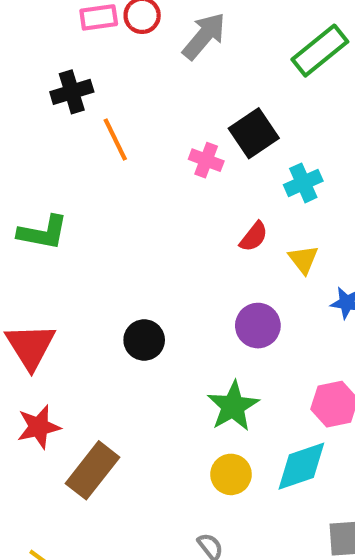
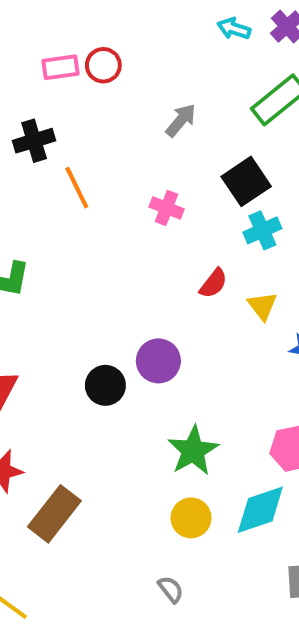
gray arrow: (204, 36) -> (181, 120), moved, size x0.7
black square: (254, 133) -> (246, 181), moved
purple circle: (258, 326) -> (158, 361), moved

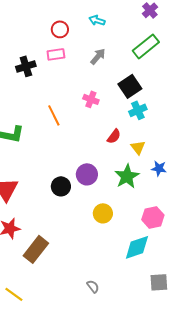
cyan arrow: (234, 29) -> (97, 20), moved
pink rectangle: (61, 67) -> (56, 54), moved
orange line: (77, 188) -> (54, 115), moved
green star: (193, 451) -> (127, 176), moved
yellow circle: (191, 518) -> (103, 213), moved

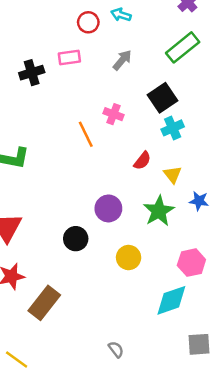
red circle: (60, 29) -> (88, 22), moved
orange line: (54, 115) -> (86, 134), moved
black circle: (61, 186) -> (76, 239), moved

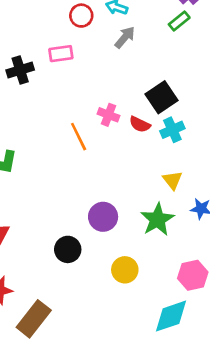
green rectangle: (183, 47) -> (179, 21), moved, size x0.6
gray arrow: (122, 60) -> (125, 37), moved
red semicircle: (142, 161) -> (140, 124), moved, turned 78

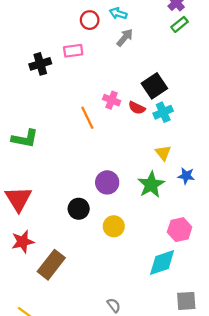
green rectangle: (179, 21) -> (180, 24), moved
yellow circle: (125, 270) -> (114, 226), moved

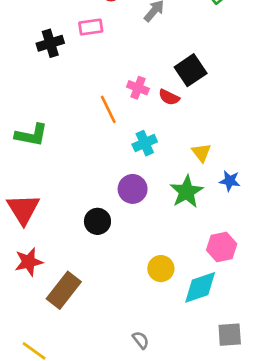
cyan cross: (163, 112) -> (145, 143), moved
yellow circle: (114, 226) -> (161, 269), moved

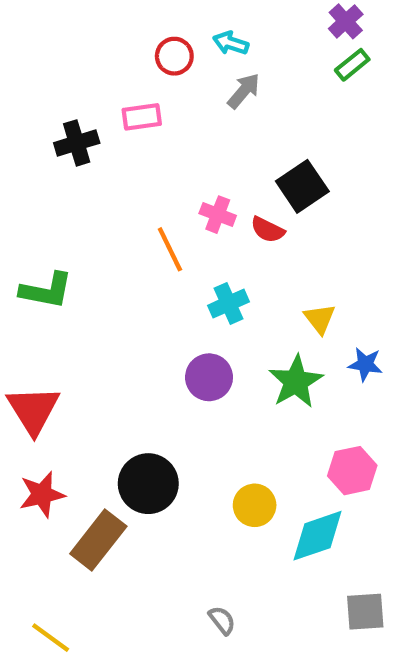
black circle: (97, 221) -> (148, 484), moved, size x1.4

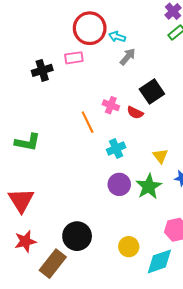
cyan arrow: (231, 43) -> (117, 37), moved
red circle: (174, 56) -> (90, 28), size x1.8
gray arrow: (244, 91) -> (128, 57), moved
purple circle: (209, 377) -> (119, 184), moved

